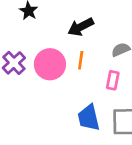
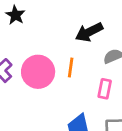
black arrow: (81, 27) -> (89, 32), moved

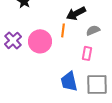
orange line: (71, 67) -> (63, 30), moved

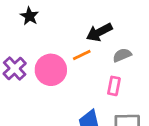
orange line: (63, 30) -> (82, 55), turned 56

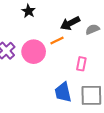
black star: (29, 16) -> (29, 11), moved
gray semicircle: (122, 55) -> (92, 29), moved

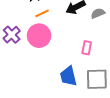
orange line: (57, 40) -> (42, 13), moved

